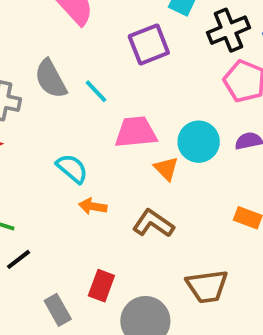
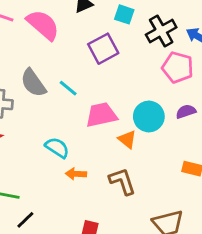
brown L-shape: (153, 223) -> (122, 181), turned 44

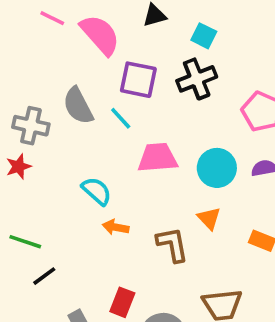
black cross: (161, 31) -> (197, 79), moved
purple square: (103, 49) -> (138, 80), moved, turned 32
orange triangle: (127, 139) -> (209, 218), moved

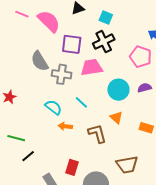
cyan line: (121, 118) -> (81, 102), moved
gray cross: (31, 126) -> (62, 74), moved
pink trapezoid: (158, 158) -> (92, 67), moved

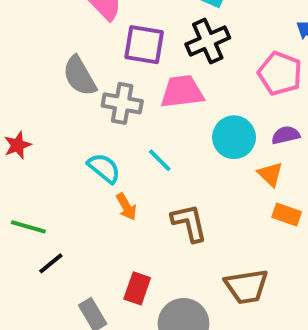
orange triangle: (116, 118) -> (270, 174), moved
orange arrow: (65, 126) -> (126, 207), turned -128

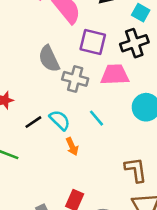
brown L-shape: (189, 223) -> (136, 170), moved
black line: (51, 263) -> (33, 122), moved

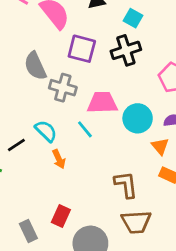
pink trapezoid: (115, 75) -> (102, 103), moved
black line: (33, 122) -> (16, 145), moved

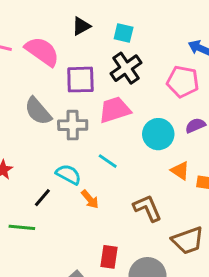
pink trapezoid: (102, 103) -> (115, 110), moved
orange triangle: (160, 146) -> (180, 171), moved
brown L-shape: (126, 185) -> (147, 208), moved

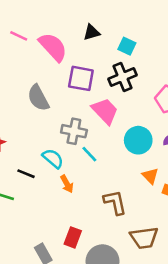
pink trapezoid: (115, 110) -> (105, 111), turned 52
gray cross: (73, 125) -> (74, 131), moved
black line: (42, 198) -> (26, 174), turned 60

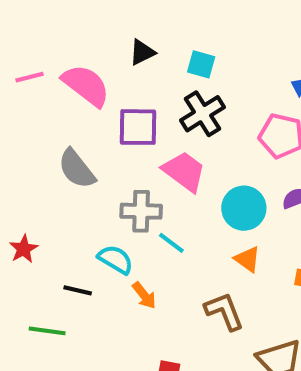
pink line: (19, 36) -> (29, 77), turned -30
orange triangle: (150, 176) -> (247, 259), moved

